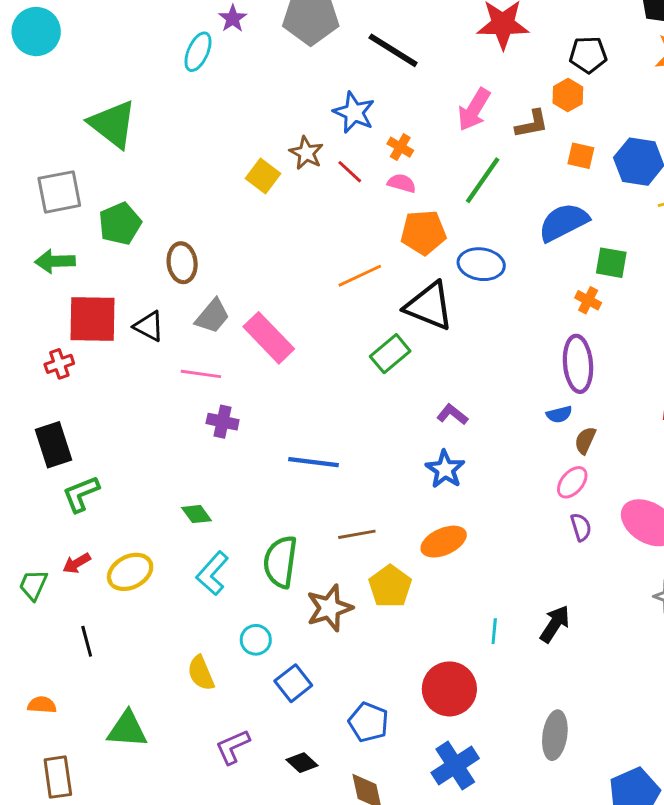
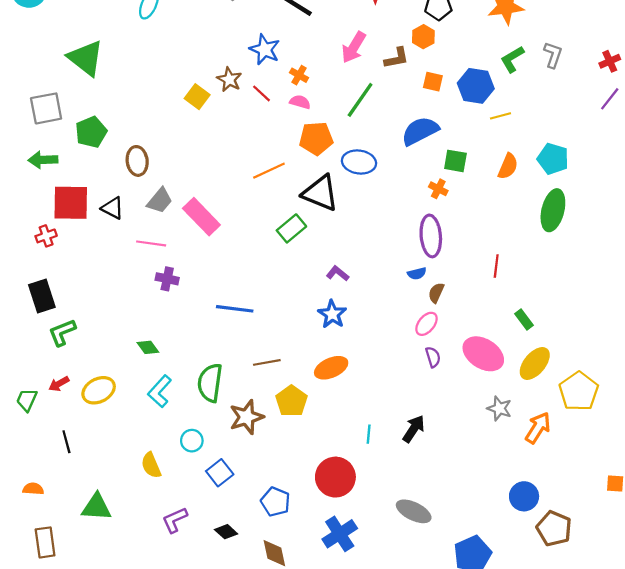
gray ellipse: (555, 735) -> (414, 511), turned -72

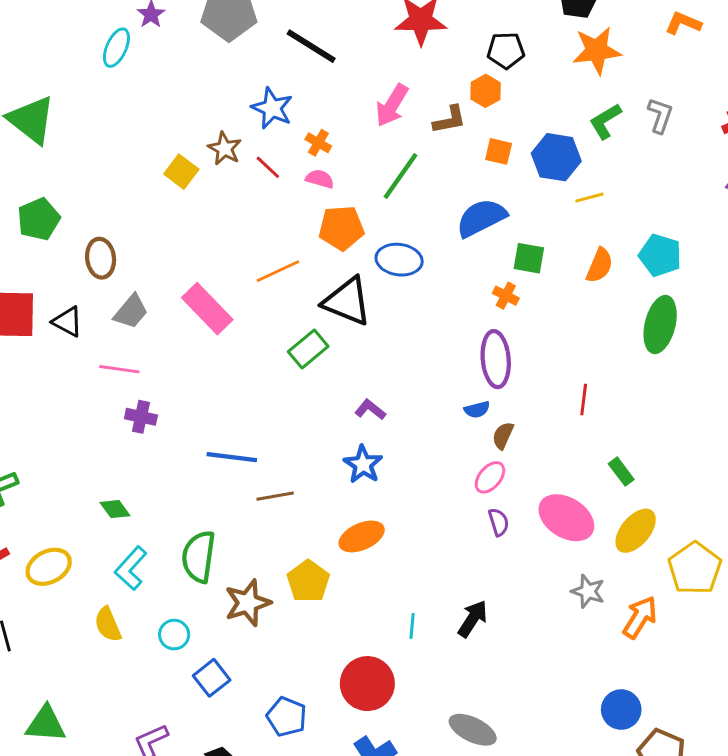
pink rectangle: (201, 217) -> (207, 309), moved
brown line: (267, 362) -> (275, 496), moved
yellow semicircle: (151, 465) -> (108, 624), moved

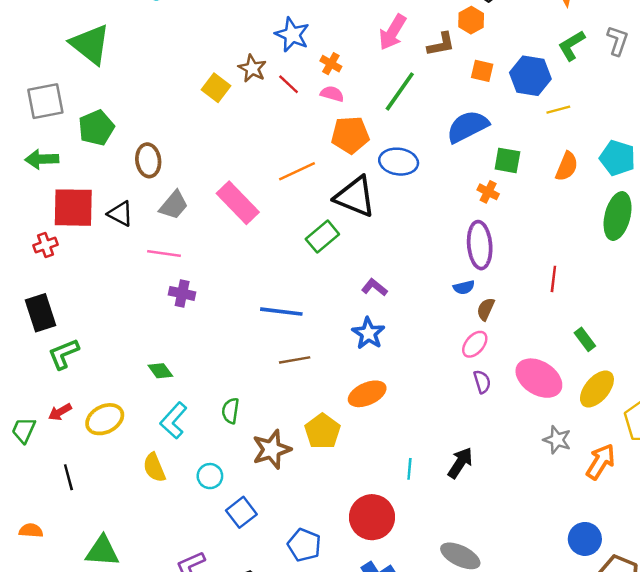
blue line: (232, 457) -> (281, 312), moved
green semicircle: (199, 557) -> (230, 411), size x0.6

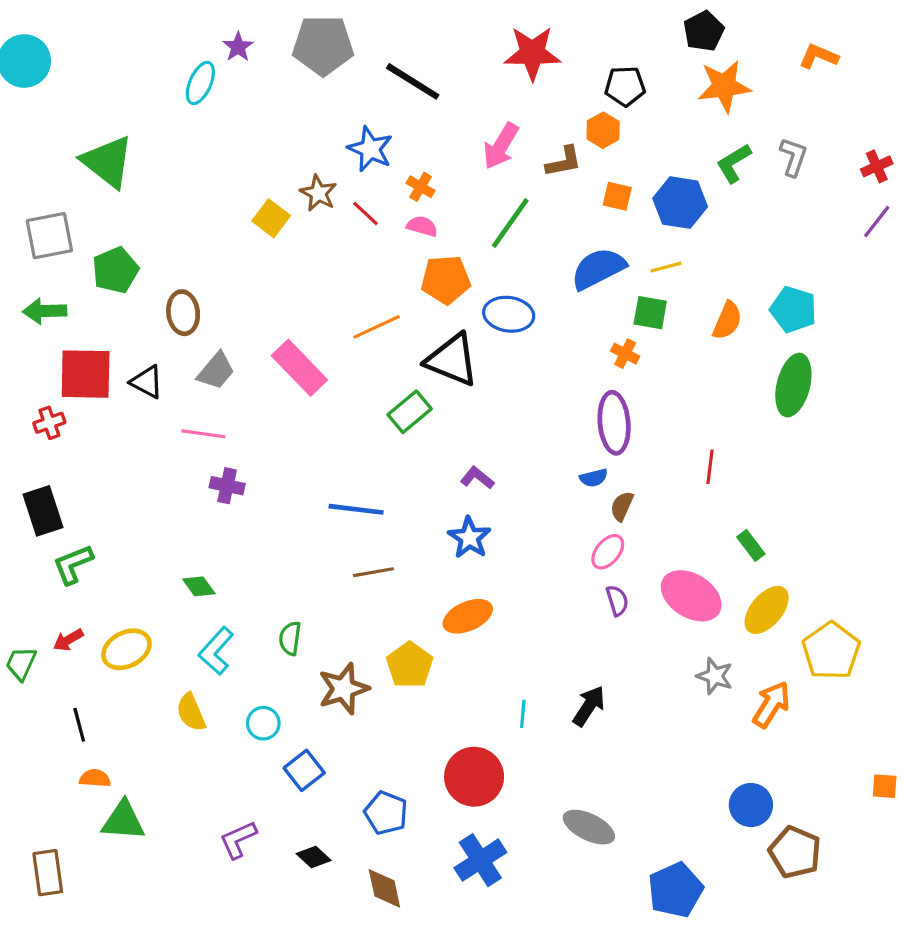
yellow line: (558, 110) -> (666, 267), moved
orange semicircle: (31, 530) -> (95, 778), moved

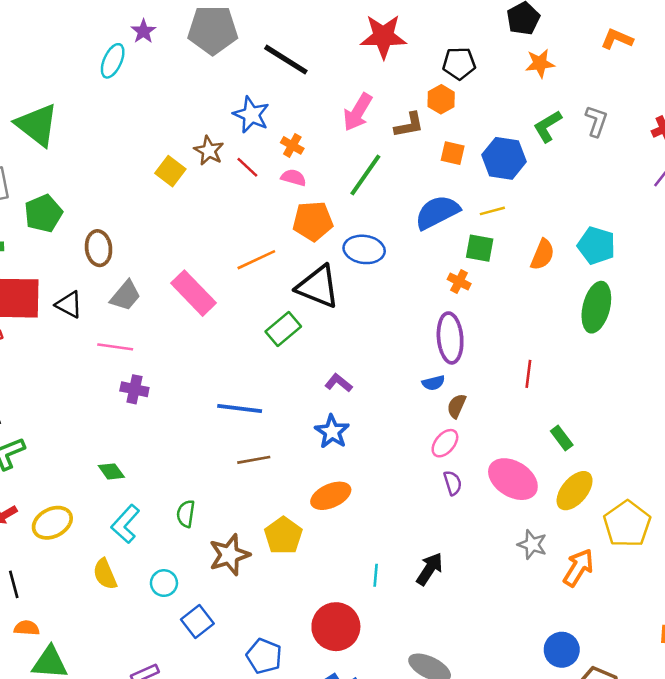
orange star: (724, 86) -> (540, 63), size x0.7

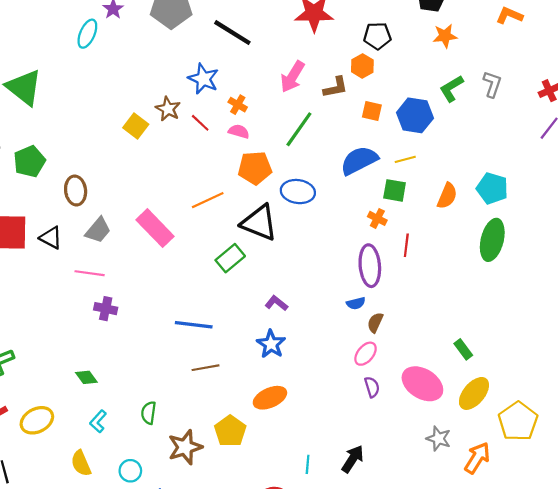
red line: (528, 374) -> (406, 245), moved
cyan L-shape: (125, 524) -> (98, 421), size x0.7

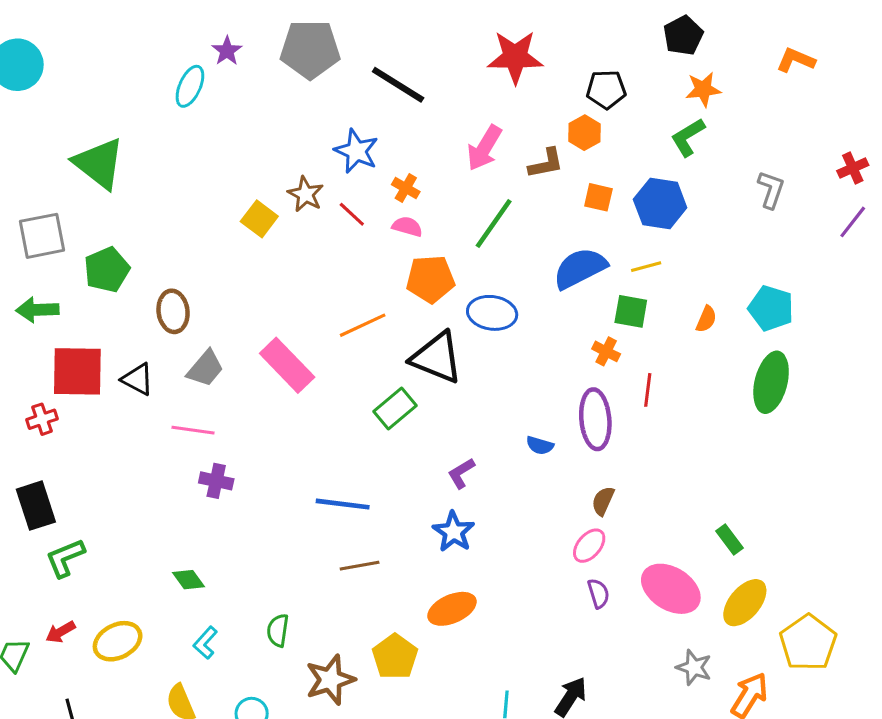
gray L-shape: (492, 84) -> (771, 190), moved
green L-shape: (451, 88) -> (688, 137), moved
orange semicircle: (447, 196) -> (706, 319), size x0.7
purple L-shape: (276, 303) -> (461, 473), turned -70
blue semicircle: (356, 303) -> (540, 445), moved, turned 30

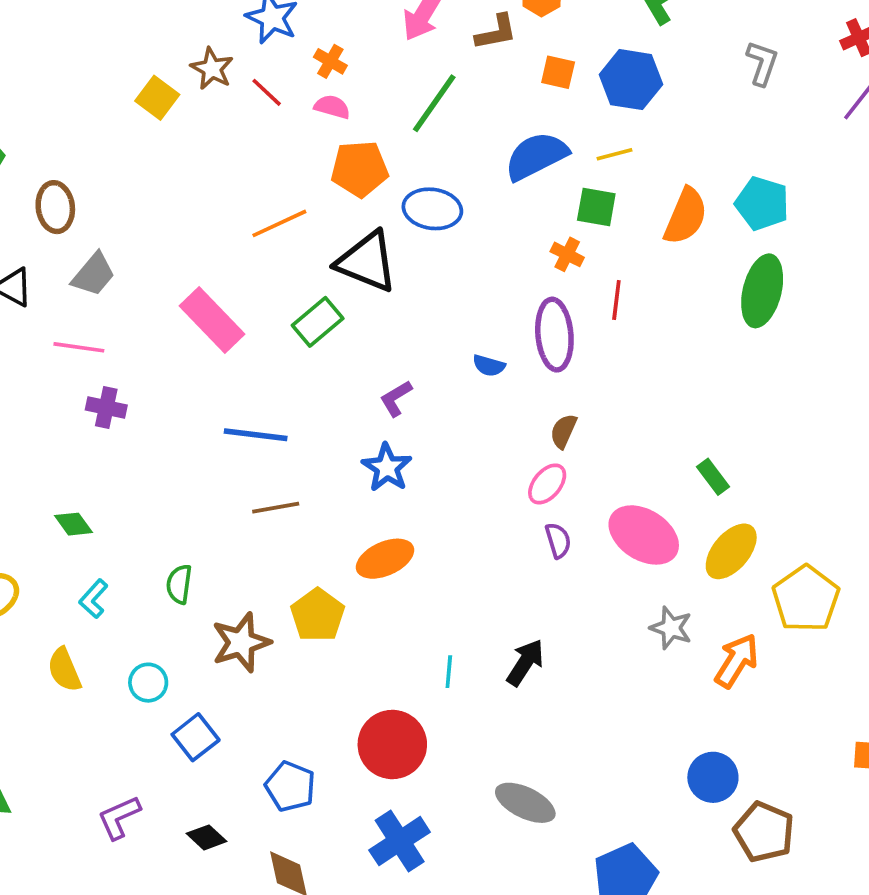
orange semicircle: (706, 319) -> (686, 216), size x1.8
pink rectangle: (287, 365) -> (212, 320), moved

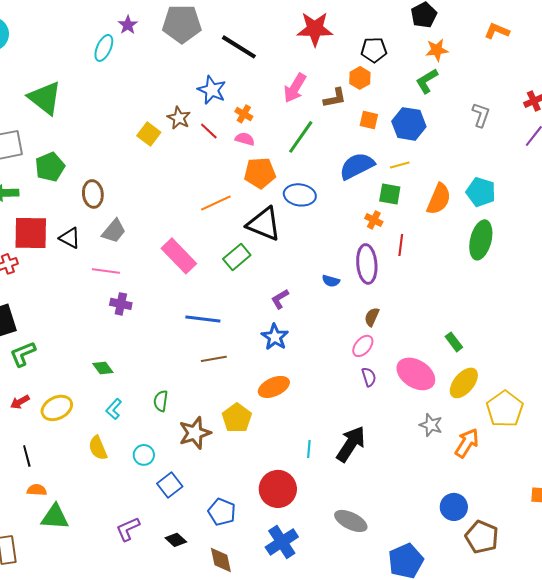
black arrow: (525, 663) -> (351, 444), size x1.4

